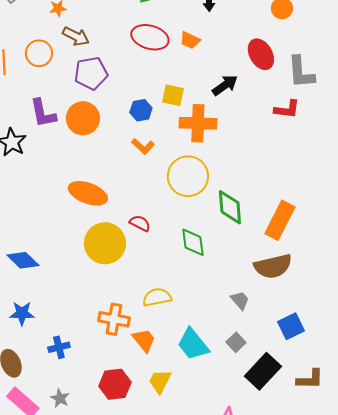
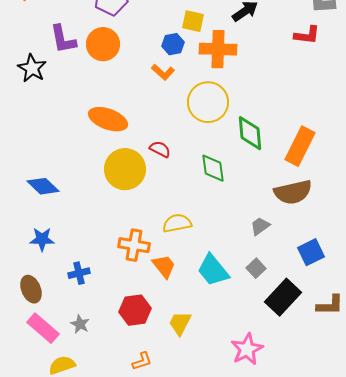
blue hexagon: (141, 110) -> (173, 44), moved
gray trapezoid: (240, 300) -> (260, 226), turned -85
yellow trapezoid: (160, 381) -> (180, 323), moved

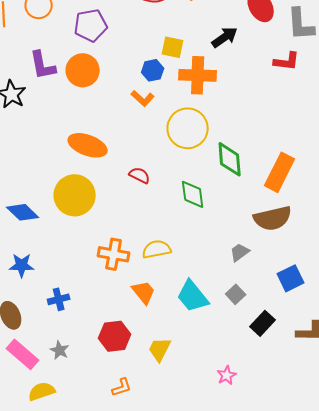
yellow circle: (125, 169) -> (75, 195), moved
orange cross: (134, 245) -> (114, 254), moved
black rectangle: (283, 297) -> (263, 323), size x0.7
pink star: (247, 349) -> (227, 375), size x0.6

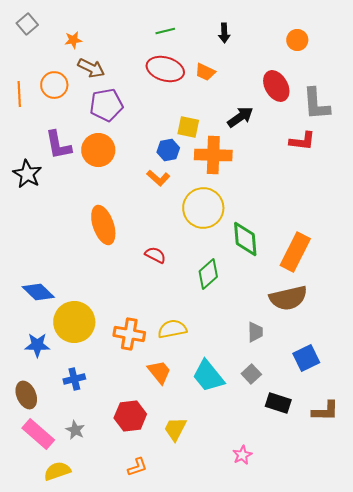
orange ellipse: (88, 145) -> (103, 225), turned 51
green diamond: (193, 194) -> (208, 274), turned 56
yellow circle: (75, 195) -> (74, 322), moved
gray trapezoid: (240, 252) -> (255, 332), turned 125
black rectangle: (263, 323) -> (278, 403), turned 65

